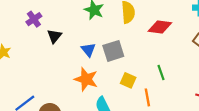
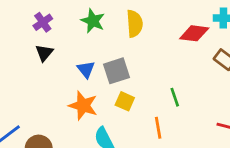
purple cross: (34, 19) -> (43, 22), moved
red diamond: (160, 27) -> (194, 33), moved
yellow square: (128, 80) -> (125, 101), moved

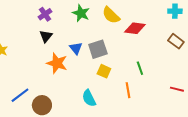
yellow semicircle: (134, 24) -> (111, 15), turned 138
red diamond: (194, 33) -> (135, 28), moved
orange star: (83, 106) -> (57, 63), moved

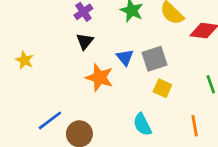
orange line: (128, 90) -> (195, 126), moved

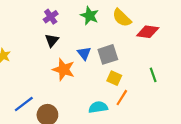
cyan semicircle: (142, 124) -> (98, 107), turned 108
orange line: (195, 126) -> (122, 98), moved, turned 42

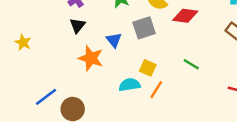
gray square: (108, 54) -> (144, 28), moved
green line: (153, 75) -> (191, 64), turned -40
cyan semicircle: (98, 107) -> (130, 85), moved

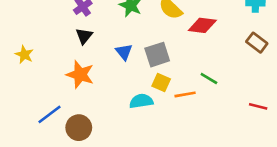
gray square: (144, 28) -> (157, 55), moved
orange star: (91, 58) -> (80, 74), moved
orange line: (156, 90) -> (185, 94), moved, turned 48

